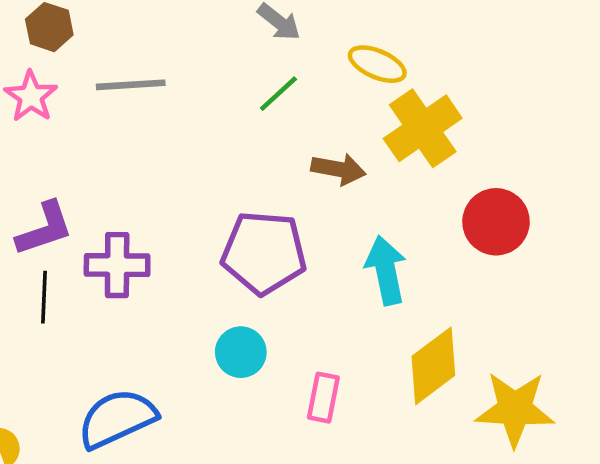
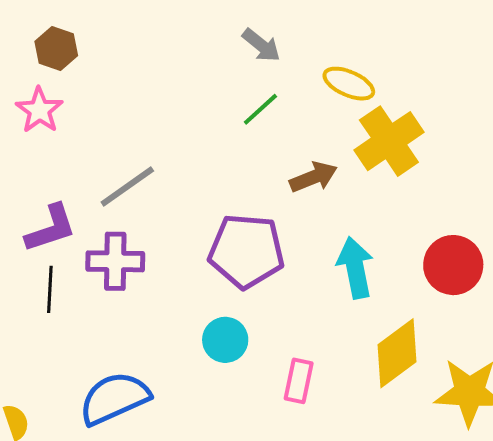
gray line: (131, 85) -> (127, 186), moved, turned -32
brown arrow: (338, 169) -> (313, 177), turned -33
red circle: (496, 222) -> (453, 265), moved

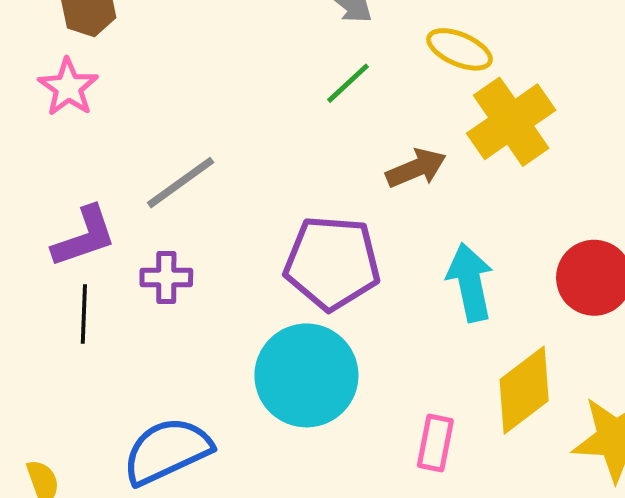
purple cross: (115, 261) -> (166, 278), size x0.7
cyan circle: (225, 340) -> (306, 375), size x1.8
pink rectangle: (299, 381) -> (435, 443), moved

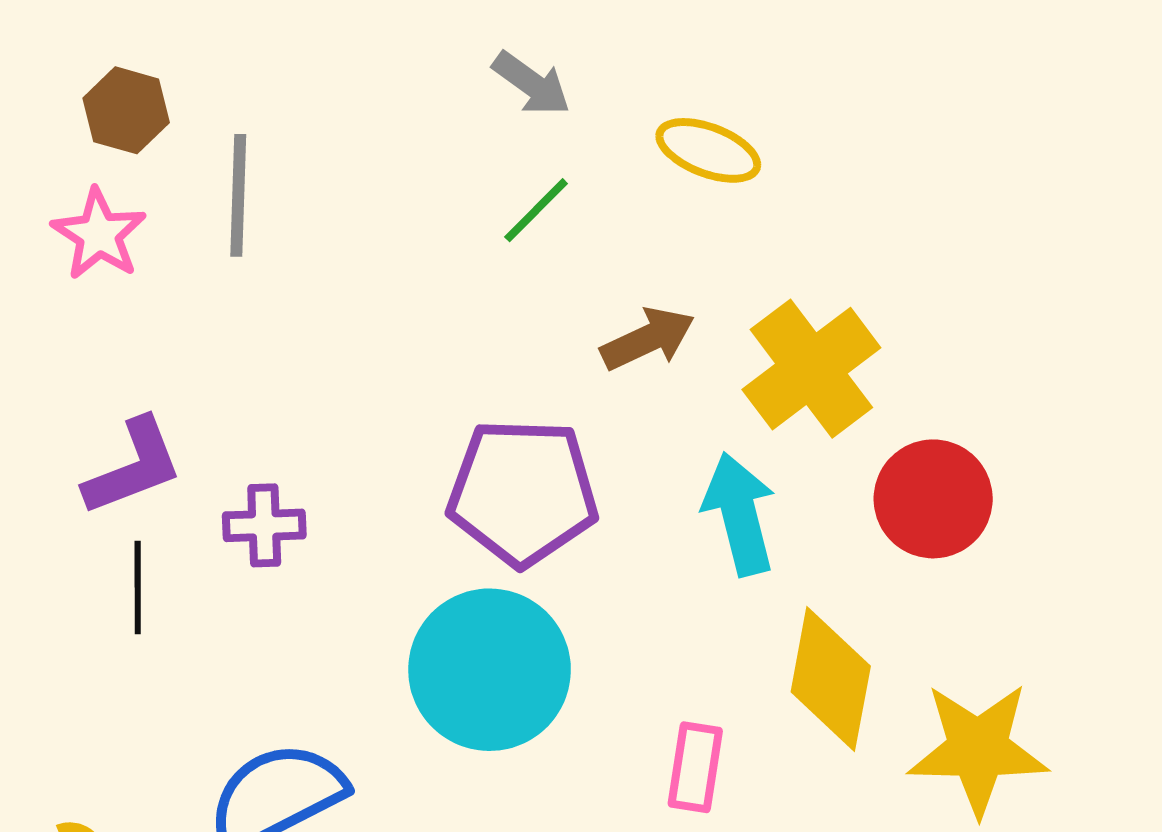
yellow cross: (511, 122) -> (811, 369), moved
gray line: (181, 183) -> (238, 195), moved, turned -50
yellow diamond: (524, 390) -> (831, 679), turned -40

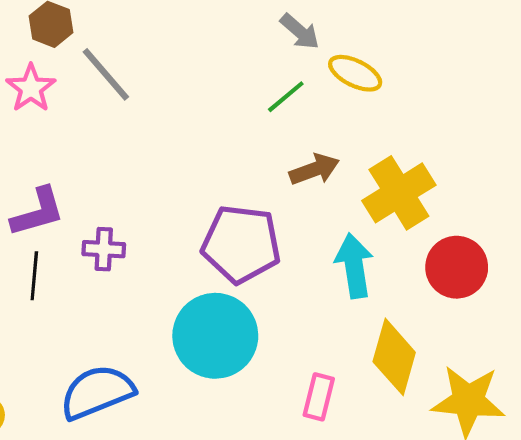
gray arrow: (531, 84) -> (300, 32), moved
gray line: (238, 195) -> (106, 74), turned -48
green line: (536, 210) -> (286, 97), moved

